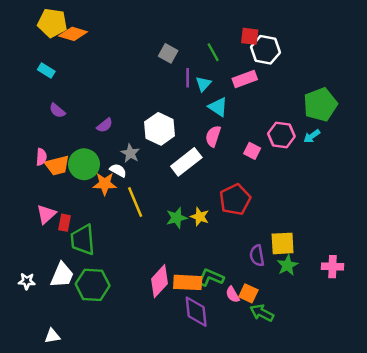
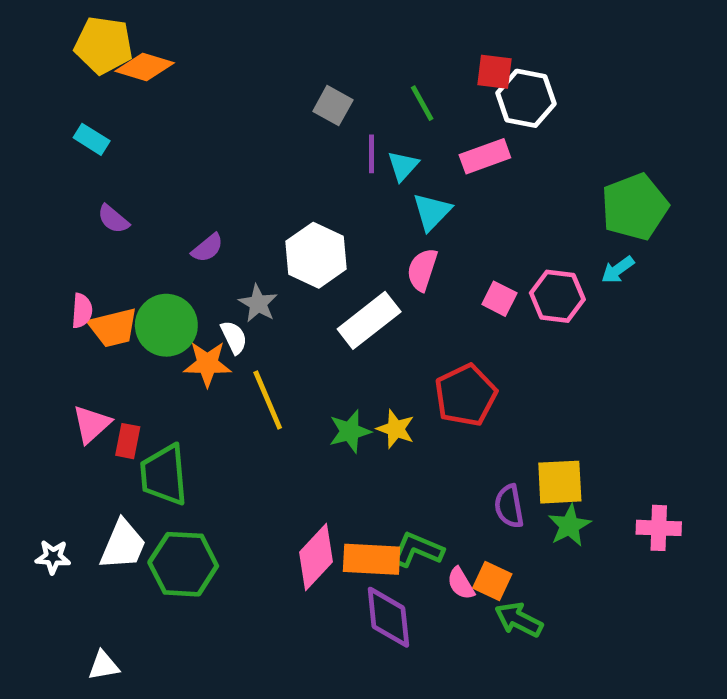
cyan triangle: (218, 107) -> (432, 212), turned 40
pink hexagon: (281, 135) -> (557, 296), moved
white semicircle: (118, 170) -> (234, 337), turned 35

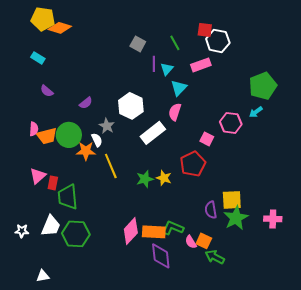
pink square: (499, 299) -> (207, 139), moved
green star: (569, 526) -> (236, 218), size x1.4

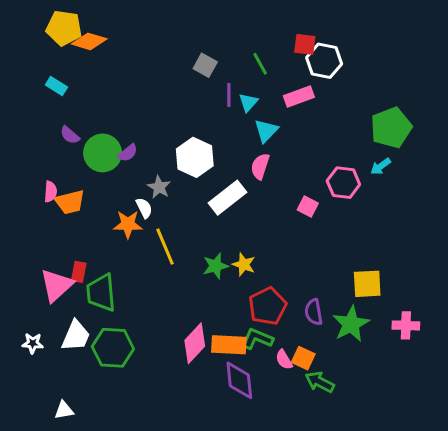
green circle: (69, 135) -> (103, 153), moved
red pentagon: (193, 164) -> (268, 306), moved
pink triangle: (38, 176) -> (56, 285), moved, size x1.4
yellow square: (232, 200) -> (367, 284), moved

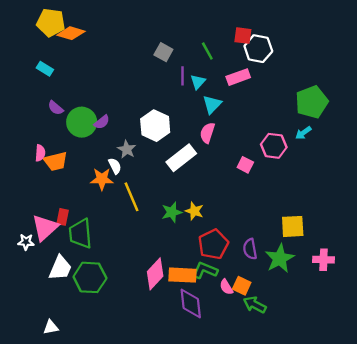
white star: (33, 343) -> (26, 242), moved

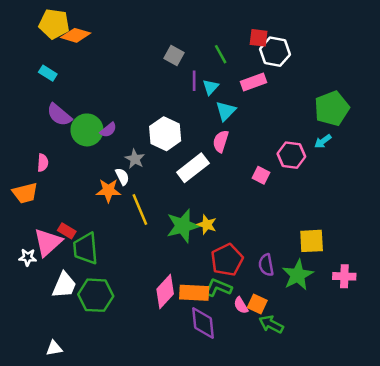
purple semicircle: (56, 108) -> (59, 115), size x1.5
orange trapezoid: (56, 161) -> (25, 193), moved
green star: (172, 212) -> (183, 226), size x1.5
red rectangle: (63, 217) -> (67, 231), turned -70

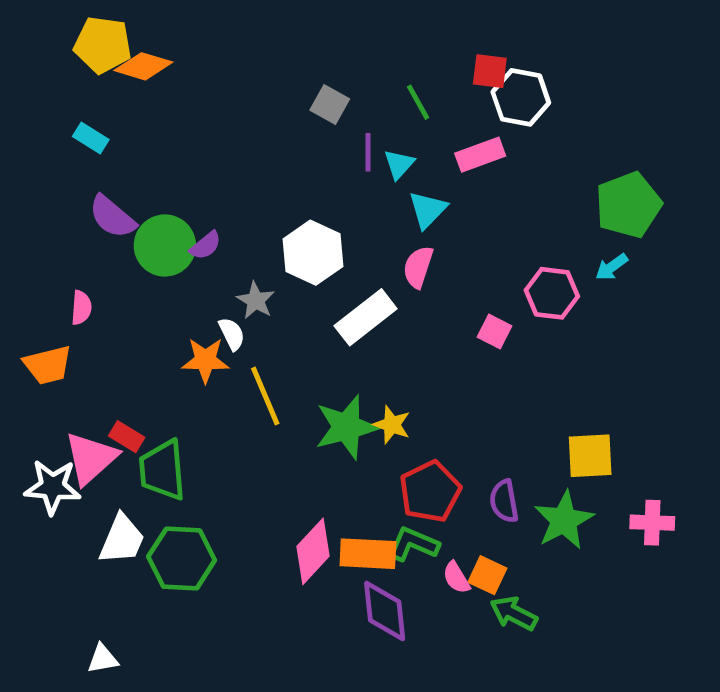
white star: (28, 257) -> (53, 487), size x1.6

